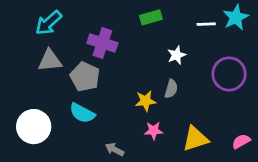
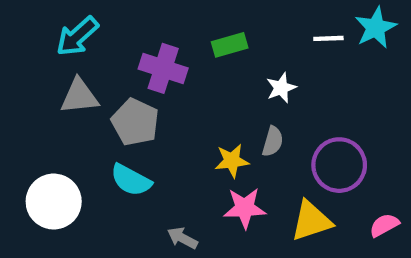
green rectangle: (151, 17) -> (230, 45), moved
purple circle: (229, 74) -> (339, 165), moved
pink star: (154, 131) -> (245, 208), size x1.4

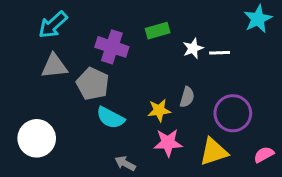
white line: (328, 38) -> (220, 53), moved
white star: (281, 88) -> (193, 48), moved
cyan semicircle: (131, 180) -> (110, 118), moved

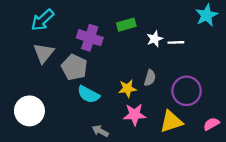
gray triangle: (54, 66) -> (44, 53), turned -45

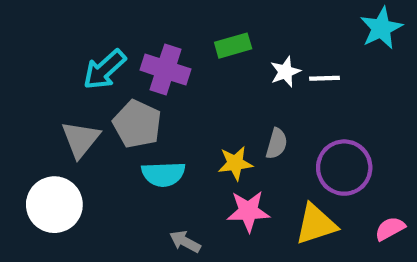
cyan arrow: (42, 20) -> (104, 70), moved
gray triangle: (44, 53) -> (81, 139), moved
cyan semicircle: (89, 94) -> (163, 174), turned -30

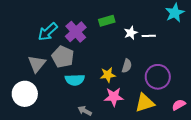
purple cross: (165, 70) -> (76, 32), turned 30

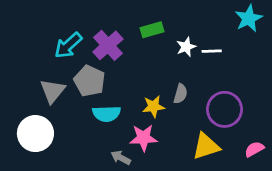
pink star: (114, 97) -> (143, 138), moved

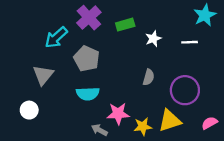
purple cross: (108, 45) -> (89, 18), moved
white line: (212, 51) -> (190, 42), moved
gray pentagon: (89, 81) -> (87, 59), moved
yellow star: (153, 107) -> (143, 126), moved
white circle: (35, 134) -> (29, 110), size x0.6

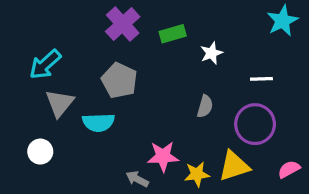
cyan arrow: (56, 37) -> (45, 64), moved
white line: (190, 42) -> (261, 79), moved
cyan semicircle: (88, 94) -> (98, 122), moved

